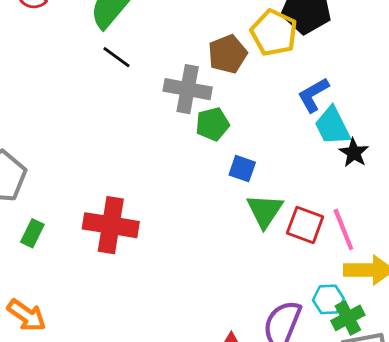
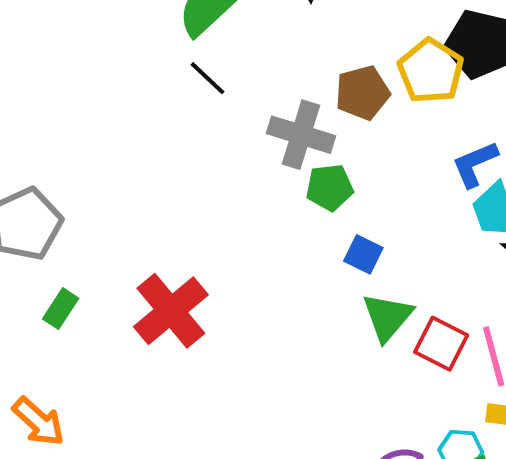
red cross: (111, 225) -> (171, 311), turned 34

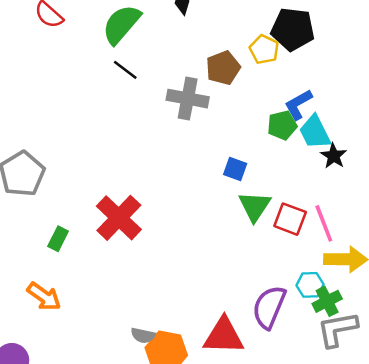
yellow pentagon: (431, 71) -> (264, 49), size x0.7
green pentagon: (330, 188) -> (282, 125), moved
green rectangle: (61, 309) -> (58, 239), moved

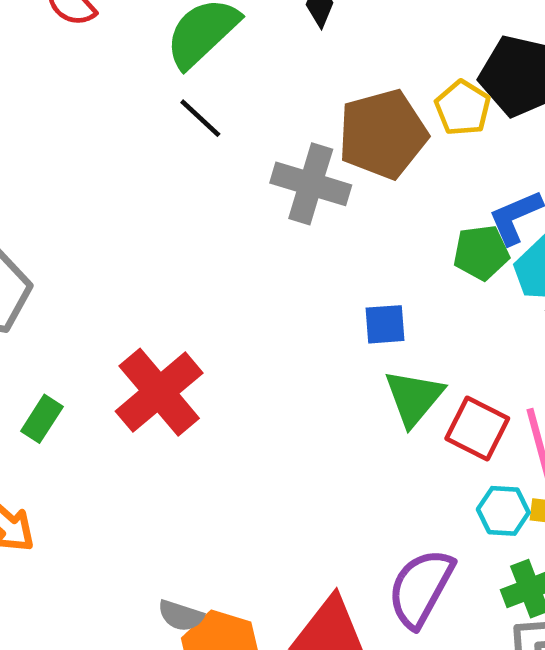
brown pentagon: (223, 68) -> (383, 134), size x1.4
blue square: (235, 169) -> (385, 324), turned -30
cyan hexagon: (310, 285) -> (503, 511), moved

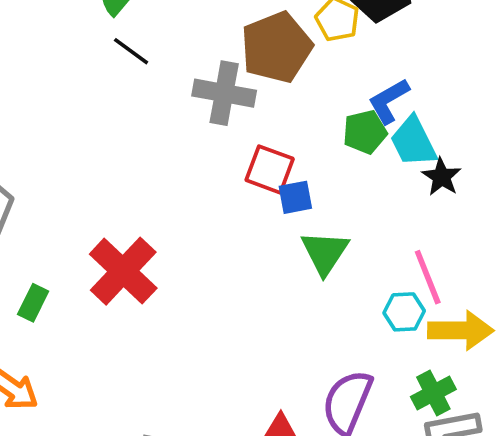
red square: (477, 428) -> (270, 169), moved
cyan hexagon: (503, 511) -> (404, 312), moved

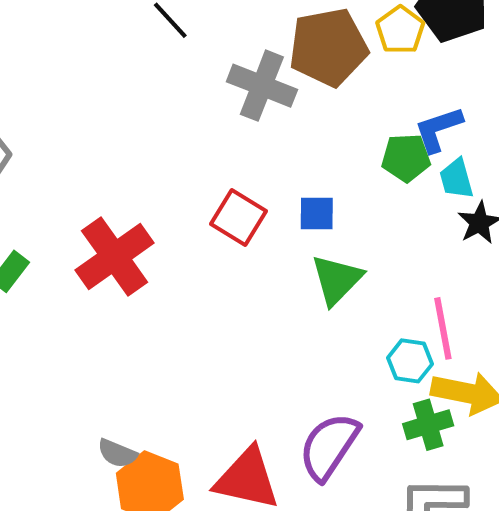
cyan trapezoid: (413, 142) -> (456, 179), size x0.7
red square: (270, 169) -> (238, 218), moved
green cross: (433, 393) -> (428, 425), moved

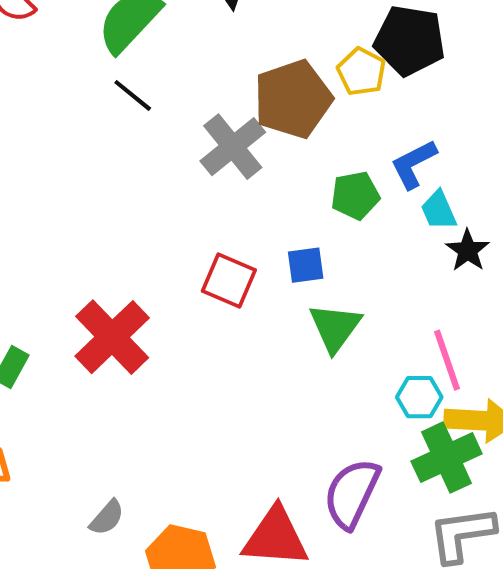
gray cross: (262, 86) -> (233, 147), turned 38
green pentagon: (406, 158) -> (355, 195), moved
green cross: (428, 425) -> (447, 458), size x1.4
gray semicircle: (117, 453) -> (107, 518), moved, turned -63

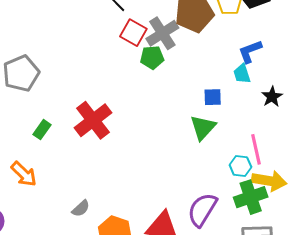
green pentagon: (355, 195) -> (152, 57), moved
cyan trapezoid: (439, 210) -> (242, 74), moved
blue square: (306, 265) -> (213, 97), moved
red square: (229, 280) -> (133, 33), moved

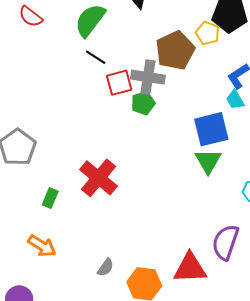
red square: (133, 33) -> (119, 83), turned -32
gray cross: (162, 33) -> (148, 77), turned -36
blue square: (213, 97) -> (211, 129), size x1.8

